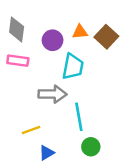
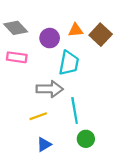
gray diamond: (17, 29) -> (16, 28), turned -50
yellow line: (31, 130) -> (38, 116), moved

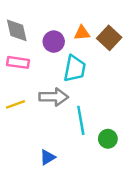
gray diamond: (16, 28) -> (17, 30), turned 30
yellow line: (38, 116) -> (16, 104), moved
green circle: (86, 139) -> (108, 139), moved

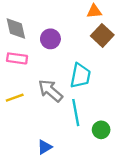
orange triangle: (82, 33) -> (94, 11), moved
cyan trapezoid: (75, 69) -> (80, 76), moved
gray arrow: (54, 97) -> (50, 91), turned -140

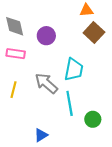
yellow line: (15, 98) -> (14, 90), turned -56

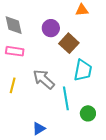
brown square: (94, 33) -> (69, 43), moved
purple circle: (46, 36) -> (51, 28), moved
cyan trapezoid: (74, 70) -> (83, 70), moved

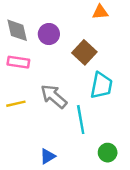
purple circle: (51, 28) -> (49, 34), moved
yellow line: (13, 85) -> (16, 104), turned 63
green circle: (88, 113) -> (108, 153), moved

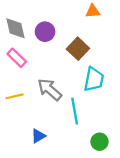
pink rectangle: (18, 62) -> (17, 58), turned 36
blue triangle: (48, 156) -> (38, 136), moved

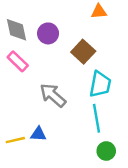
yellow line: (14, 96) -> (15, 140), moved
cyan line: (75, 111) -> (97, 118), moved
blue triangle: (38, 136) -> (38, 134), moved, turned 35

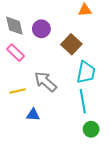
yellow line: (15, 140) -> (18, 91), moved

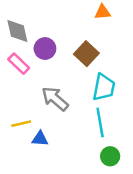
purple circle: (41, 29) -> (45, 49), moved
yellow line: (18, 91) -> (21, 124), moved

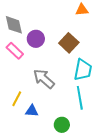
yellow line: (21, 124) -> (17, 99), turned -49
green circle: (110, 156) -> (62, 125), moved

